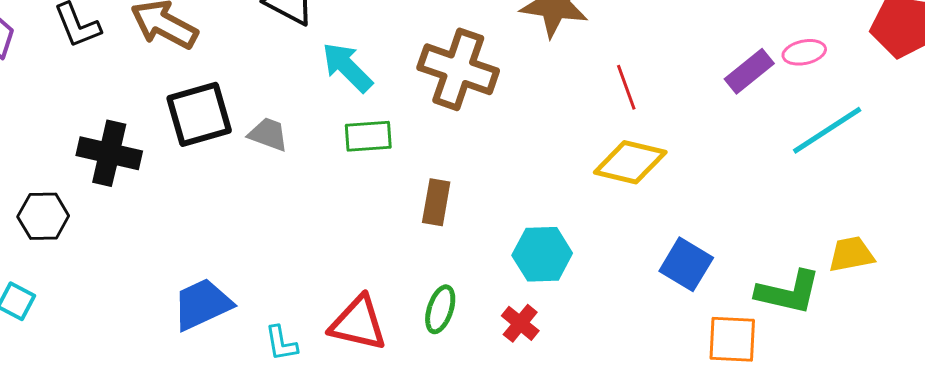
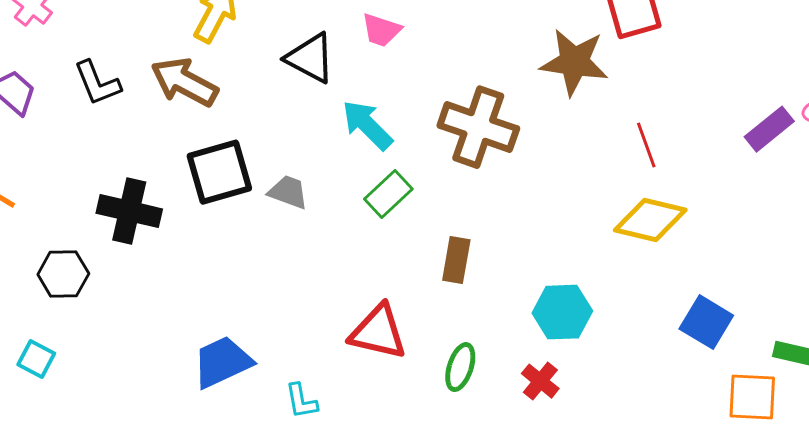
green rectangle: (368, 136) -> (388, 194), turned -39
red triangle: (358, 323) -> (378, 332), moved

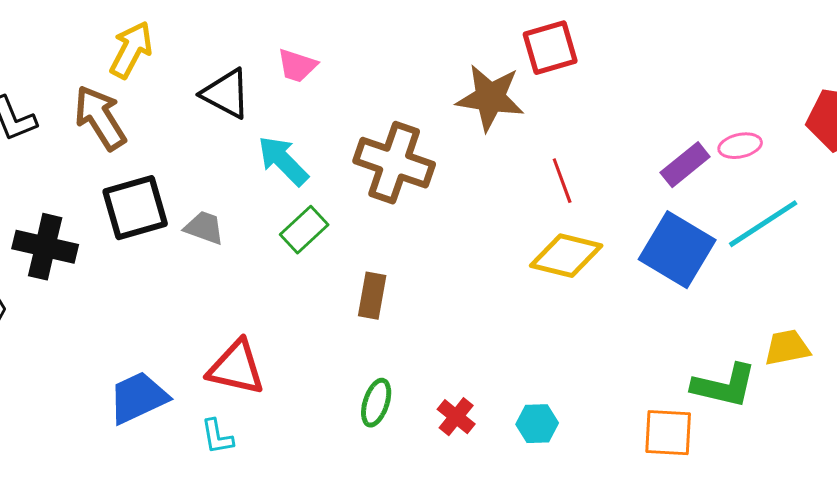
brown arrow: (184, 82) -> (100, 118), turned 30
cyan hexagon: (562, 312) -> (537, 424), moved, size x0.7
blue square: (706, 322) -> (677, 250), moved, size x1.4
red triangle: (378, 332) -> (236, 368), moved

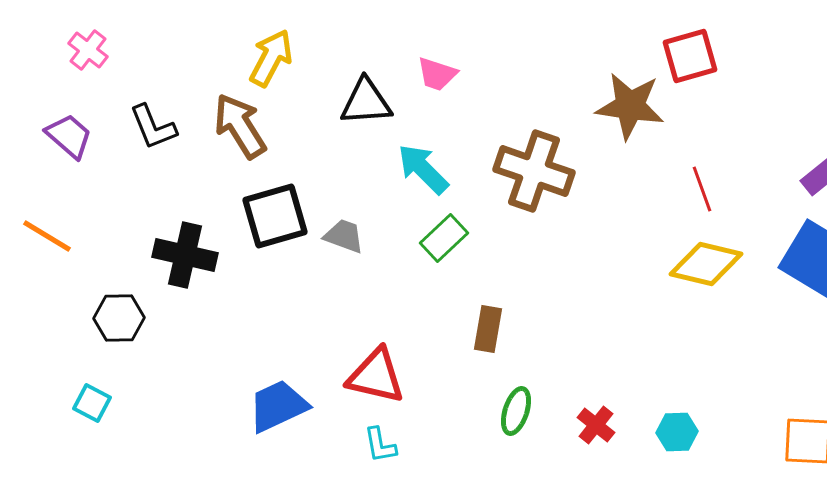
black triangle: (226, 94) -> (366, 102), turned -32
brown rectangle: (372, 296) -> (488, 329), moved
cyan L-shape: (217, 437) -> (380, 445), moved

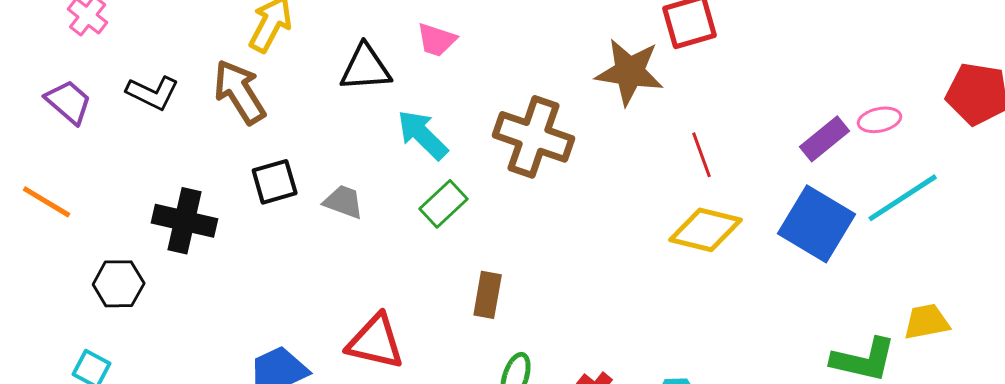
black L-shape: (153, 127) -> (153, 93), turned -42
black square: (275, 216) -> (275, 182), size x0.7

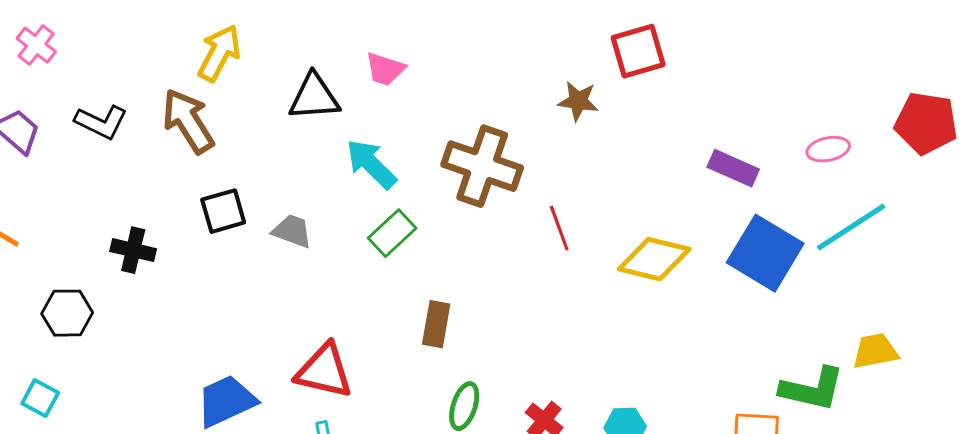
brown star: (630, 72) -> (578, 101), size x0.6
purple rectangle: (825, 139) -> (733, 168), moved, turned 63
red line: (702, 155) -> (559, 228), moved
black cross: (185, 221) -> (133, 250), size x0.7

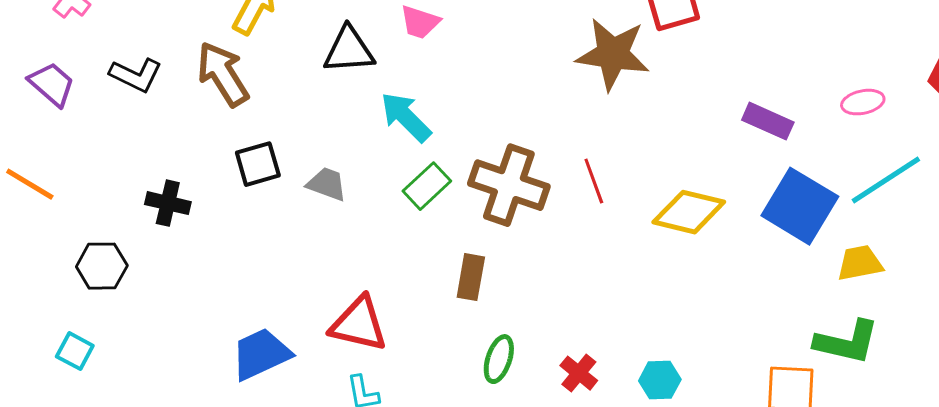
brown star: (578, 101) -> (613, 54), size x1.8
brown cross: (482, 166) -> (509, 185), moved
yellow trapezoid: (875, 351) -> (860, 263), moved

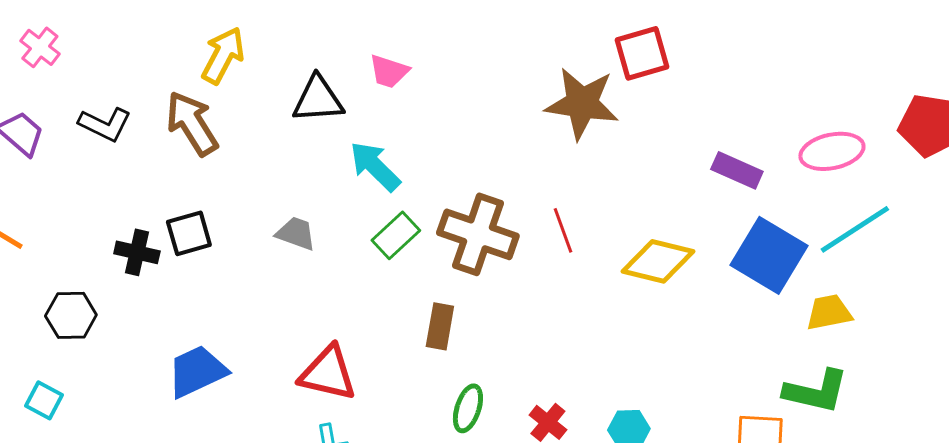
pink ellipse: (863, 102) -> (832, 151), size x1.5
black square: (258, 164) -> (189, 233), moved
blue trapezoid: (261, 354) -> (197, 371), moved

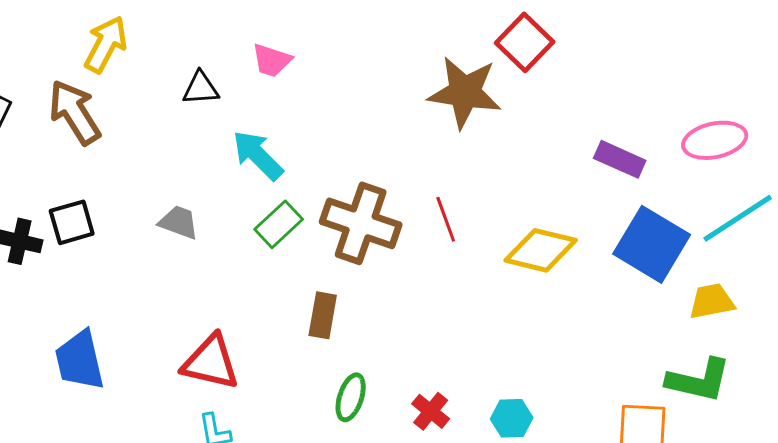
red square: (642, 53) -> (525, 42), turned -30
black triangle: (318, 99) -> (201, 88), size x0.7
blue trapezoid: (197, 371) -> (80, 360), turned -78

